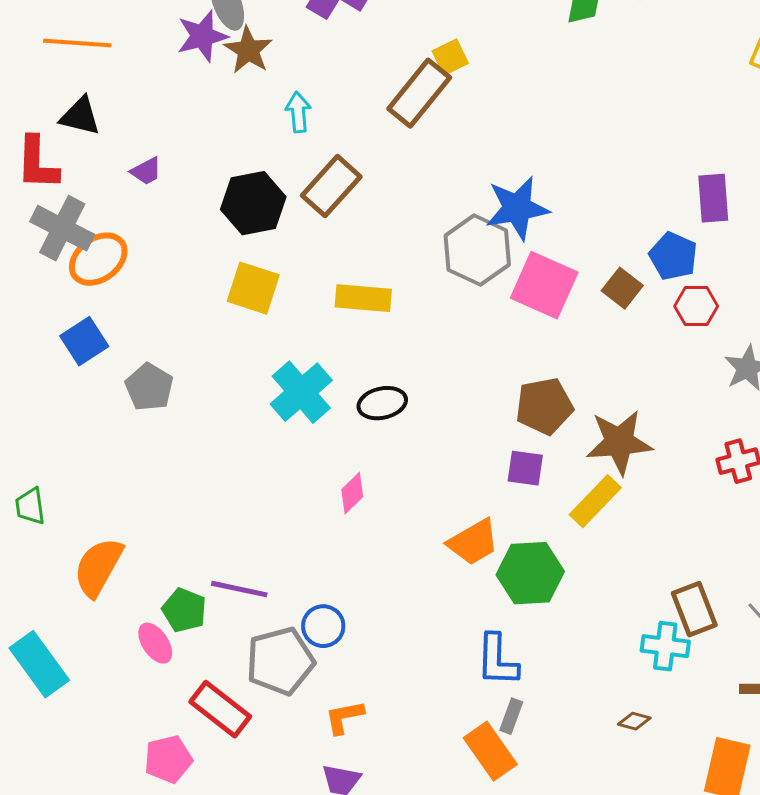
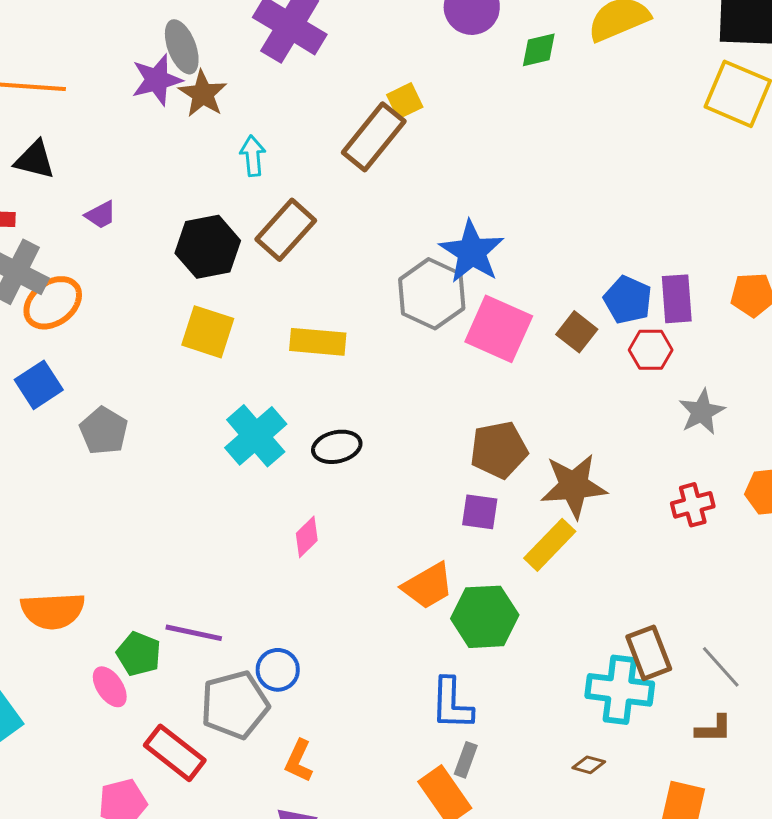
purple rectangle: (713, 198) -> (677, 299), moved
blue star: (517, 208) -> (472, 252), turned -30
orange semicircle: (98, 567) -> (53, 611), turned -122
cyan cross: (665, 646) -> (620, 690), size x1.4
orange L-shape: (344, 717) -> (299, 761), turned -54

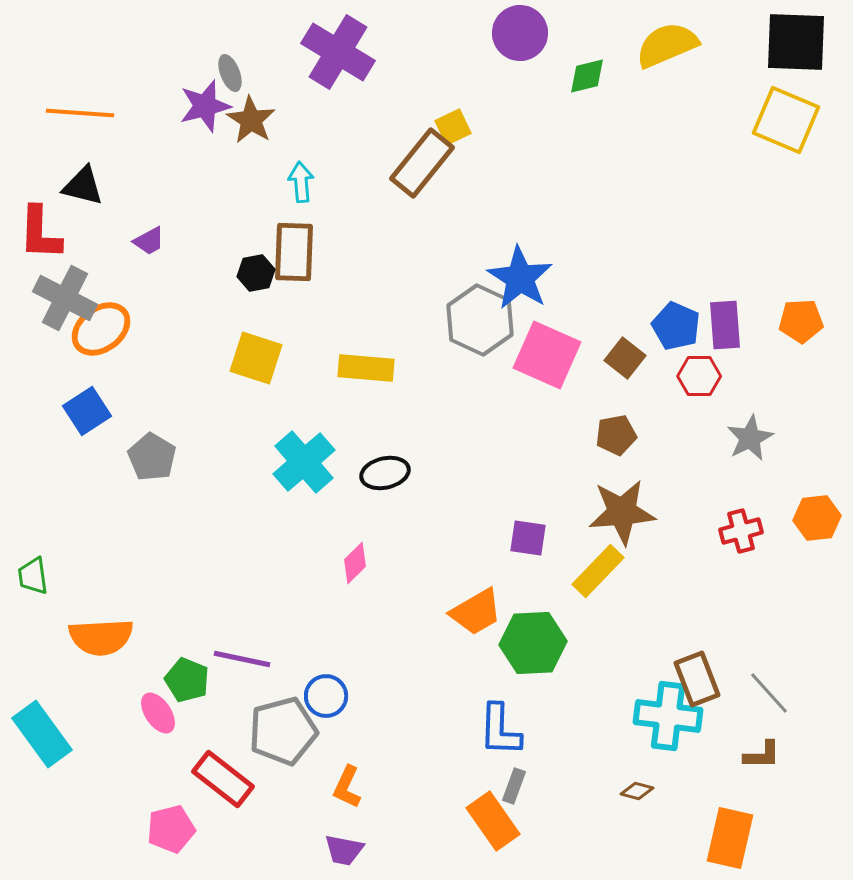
gray ellipse: (182, 47) -> (230, 73), size x0.7
brown rectangle: (286, 230) -> (294, 252), moved, turned -40
black hexagon: (208, 247) -> (256, 273), size x0.6
brown pentagon: (499, 450) -> (616, 435), moved, size x0.7

